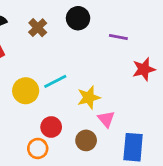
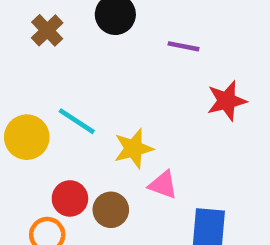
cyan line: (55, 81) -> (77, 121), turned 60
pink triangle: (106, 119) -> (163, 185), turned -30
brown circle: (86, 140) -> (111, 210), moved

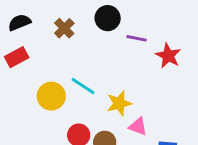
purple line: (183, 46) -> (136, 38), moved
red star: (227, 101) -> (168, 56), moved, turned -30

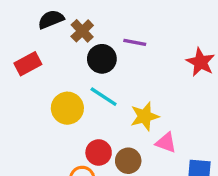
black circle: (108, 18) -> (102, 59), moved
black semicircle: (19, 22) -> (51, 19), moved
purple line: (136, 38) -> (135, 42), moved

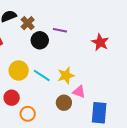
cyan line: (104, 97) -> (42, 76), moved
red circle: (99, 152) -> (12, 98), moved
brown circle: (128, 161) -> (64, 103), moved

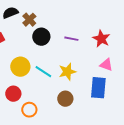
purple line: (60, 30) -> (71, 39), moved
pink triangle: (79, 92) -> (106, 65), moved
blue rectangle: (99, 113) -> (98, 88), moved

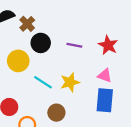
pink triangle: (106, 65) -> (105, 76), moved
yellow circle: (20, 67) -> (18, 61), moved
brown circle: (65, 99) -> (56, 113), moved

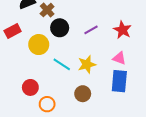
purple line: (74, 45) -> (91, 30), turned -40
brown circle: (56, 113) -> (83, 94), moved

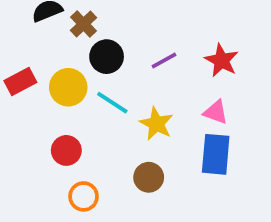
red rectangle: (13, 31) -> (20, 82), moved
cyan line: (62, 64) -> (112, 103), moved
yellow star: (87, 64) -> (156, 124), turned -30
red circle: (30, 87) -> (66, 150), moved

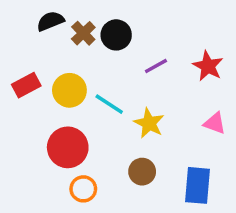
black circle: (107, 57) -> (116, 35), moved
pink triangle: (216, 112) -> (215, 123), moved
red circle: (66, 150) -> (68, 147), size x1.5
blue rectangle: (216, 154) -> (197, 185), moved

